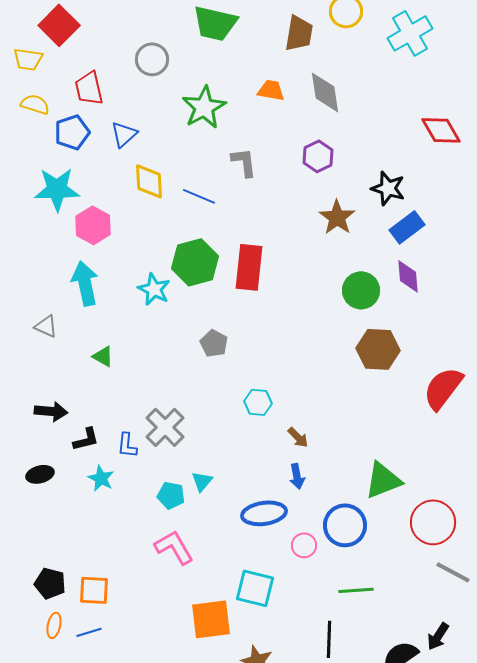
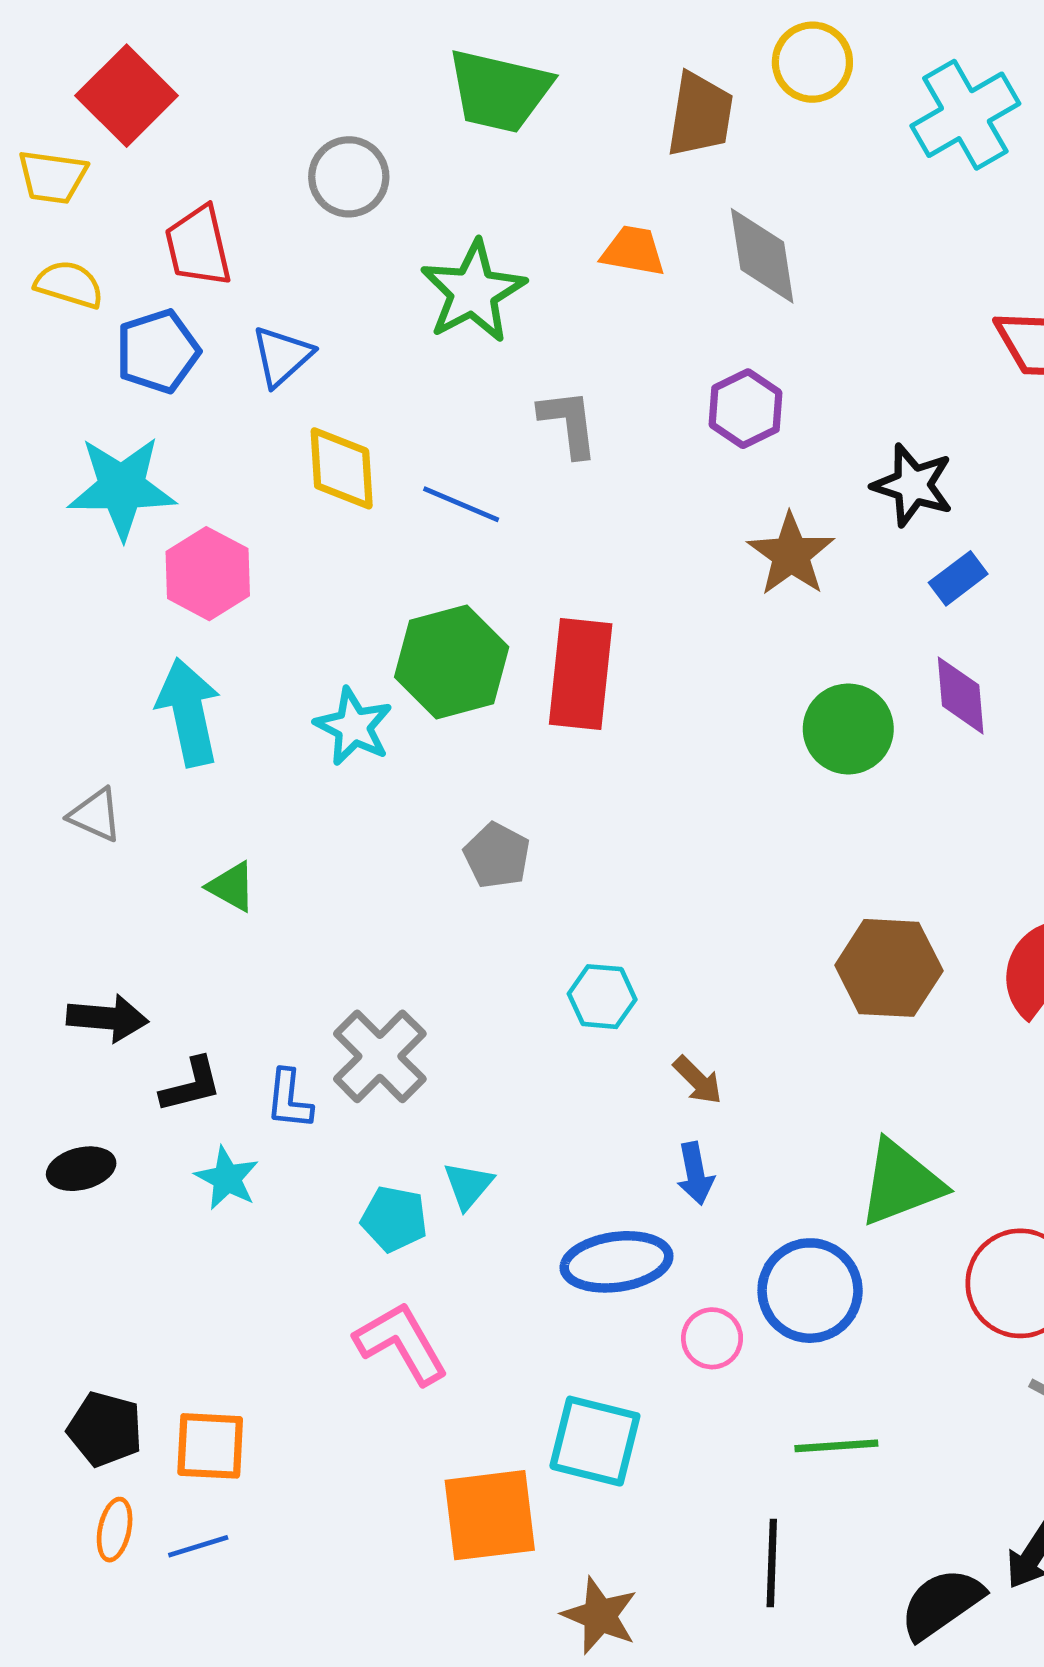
blue rectangle: (407, 227) -> (958, 578), size x0.7
brown hexagon: (378, 349) -> (889, 968), moved

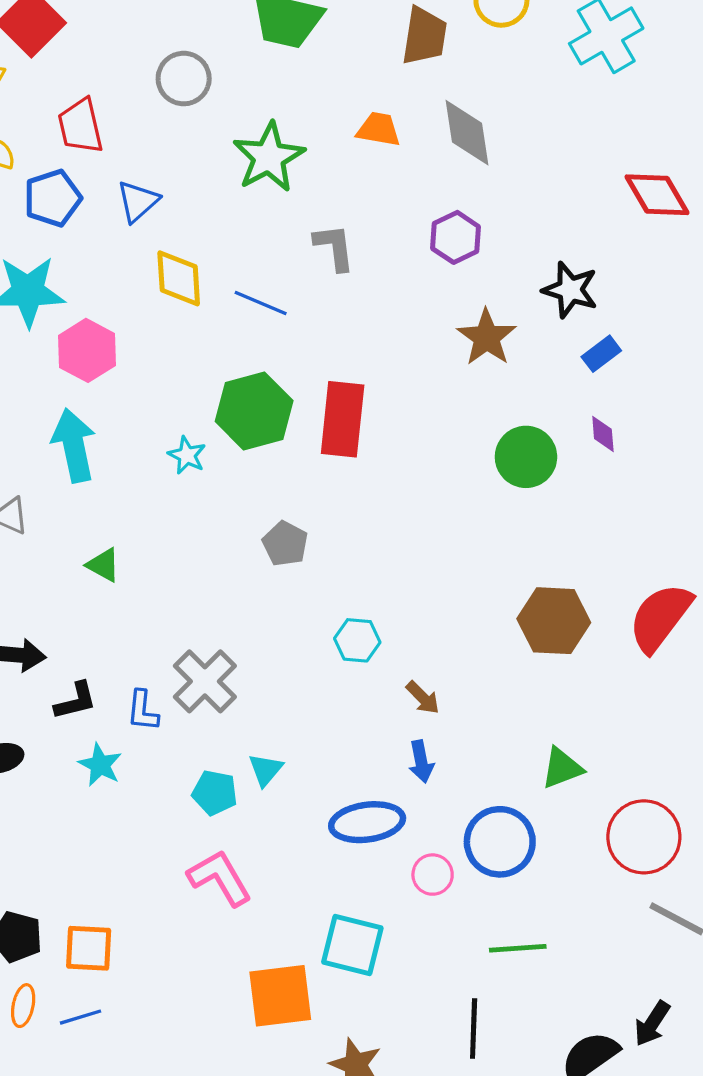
purple diamond: (961, 695) -> (603, 434), size x0.7
cyan star: (354, 727) -> (187, 455), size x0.7
green triangle: (901, 1183) -> (562, 768), size x0.7

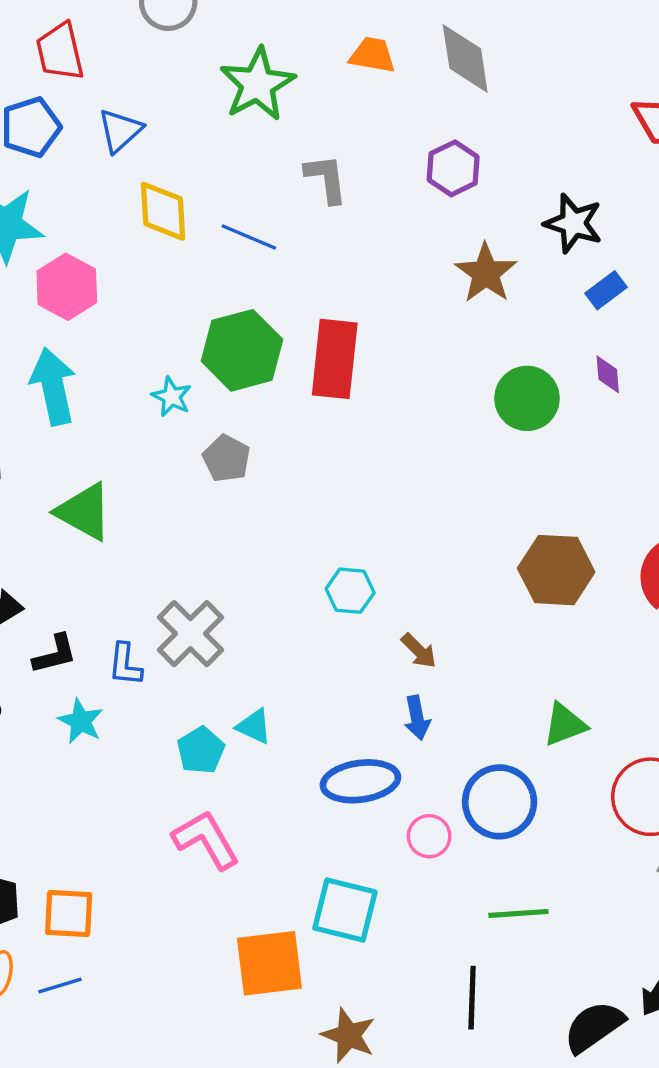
gray pentagon: (285, 544) -> (227, 458), moved
green triangle: (103, 565) -> (84, 512), size x1.6
cyan triangle: (266, 770) -> (254, 726), turned -45
cyan pentagon: (215, 793) -> (201, 750), turned 30

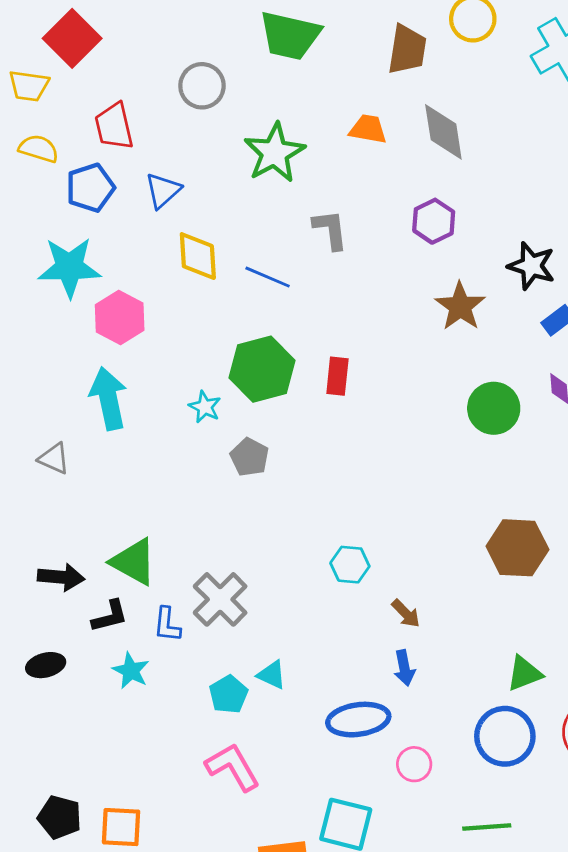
red rectangle: (335, 359) -> (337, 376), size x0.6
green triangle: (84, 512) -> (134, 562), moved
blue circle: (500, 802) -> (505, 736), moved

